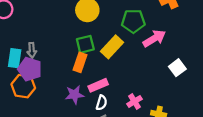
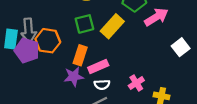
gray arrow: (32, 50) -> (29, 31), size x1.5
orange rectangle: (80, 62) -> (80, 55), moved
orange hexagon: (23, 86) -> (48, 41), moved
white semicircle: (102, 103) -> (102, 85), turned 72

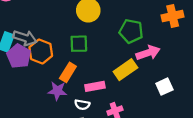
yellow rectangle: (112, 26) -> (125, 70), moved
gray arrow: (29, 31) -> (25, 38), turned -80
pink rectangle: (98, 67) -> (95, 86), moved

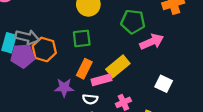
purple pentagon: (19, 56) -> (23, 56), turned -30
yellow rectangle: (125, 70) -> (118, 66), moved
orange rectangle: (68, 72) -> (84, 69), moved
white square: (164, 87) -> (164, 84), moved, turned -35

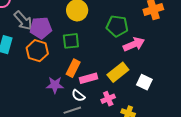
gray arrow: (27, 37) -> (23, 21), moved, turned 35
purple pentagon: (23, 56) -> (41, 28), moved
yellow rectangle: (118, 66) -> (118, 72), moved
white semicircle: (90, 99) -> (78, 96), turned 32

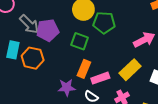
green pentagon: (117, 26) -> (104, 23), moved
green square: (71, 41) -> (80, 41), turned 30
orange hexagon: (37, 51) -> (33, 58), moved

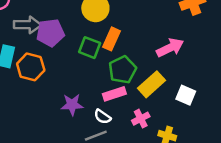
green pentagon: (104, 23) -> (122, 70), moved, turned -30
gray arrow: (29, 24) -> (28, 25), turned -45
orange rectangle: (84, 69) -> (112, 39), moved

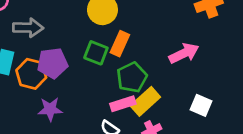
purple pentagon: (50, 33) -> (52, 63), moved
yellow rectangle: (152, 84) -> (145, 101), moved
purple star: (72, 105) -> (50, 109), moved

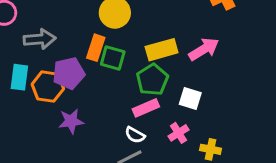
orange rectangle: (120, 44) -> (96, 48), moved
yellow rectangle: (145, 101) -> (162, 50), moved, turned 32
white square: (201, 105) -> (190, 98), moved

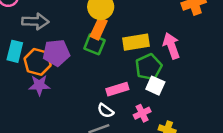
orange rectangle: (96, 48) -> (99, 29), moved
pink arrow: (204, 49) -> (171, 46), turned -85
green pentagon: (152, 80) -> (149, 67), moved
purple star: (71, 121) -> (39, 85), moved

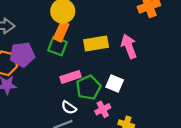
green pentagon: (149, 67) -> (88, 88), moved
pink rectangle: (117, 89) -> (71, 77), moved

